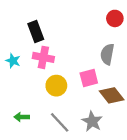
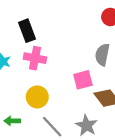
yellow circle: (56, 86) -> (37, 97), moved

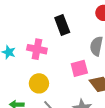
black rectangle: (27, 31) -> (62, 25), moved

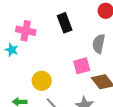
pink cross: (37, 49) -> (26, 31), moved

